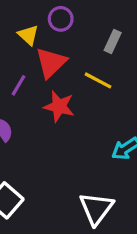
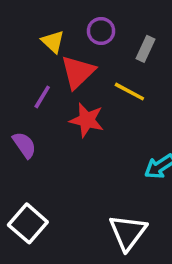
purple circle: (61, 19) -> (101, 31), moved

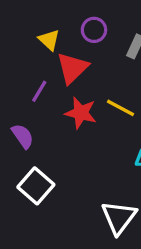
yellow line: (129, 92) -> (121, 108), moved
white square: (28, 223) -> (36, 186), moved

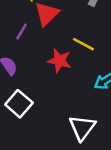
red star: (81, 113) -> (59, 61), moved

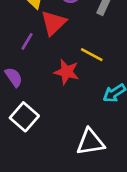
white triangle: (82, 128) -> (90, 142), turned 44

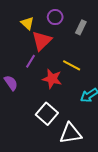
purple line: (27, 41) -> (30, 61), moved
white square: (24, 117) -> (47, 114), moved

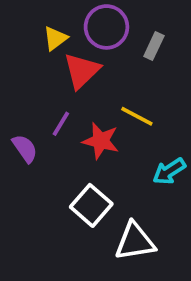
purple circle: (55, 17) -> (106, 27), size x1.5
yellow triangle: (27, 23) -> (55, 38), turned 40
purple line: (30, 61) -> (61, 124), moved

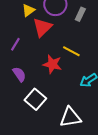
purple line: (61, 124) -> (15, 44), moved
purple semicircle: (25, 148) -> (19, 74), moved
white square: (91, 205) -> (35, 99), moved

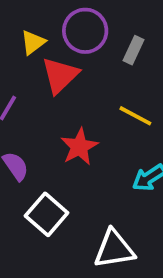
yellow line: (71, 51) -> (135, 116), moved
red star: (52, 64) -> (79, 147), turned 30

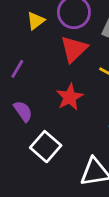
red triangle: (60, 75) -> (74, 49), moved

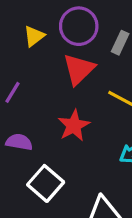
purple semicircle: (23, 111) -> (19, 142), turned -45

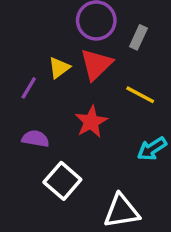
yellow triangle: (34, 36) -> (59, 68), moved

